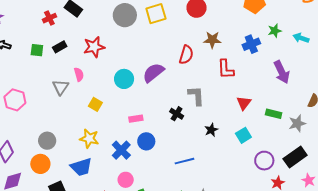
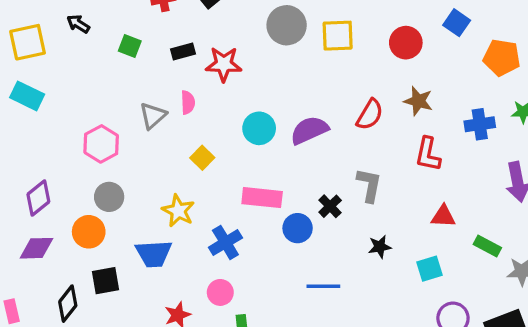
black rectangle: (60, 47) -> (183, 52), moved
pink hexagon: (15, 100) -> (101, 144), moved
red triangle: (244, 103) -> (443, 216), turned 42
pink rectangle: (136, 119) -> (262, 198), size x1.6
blue circle: (146, 141) -> (298, 228), moved

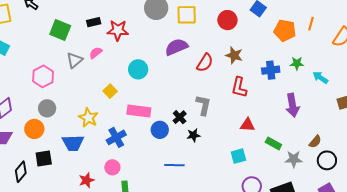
green square: (130, 46) -> (60, 30), moved, size x1.5
pink semicircle: (188, 102) -> (96, 53), turned -128
purple semicircle: (309, 130) -> (176, 47), moved
yellow square: (202, 158) -> (110, 91), moved
black star: (380, 247) -> (193, 135), moved

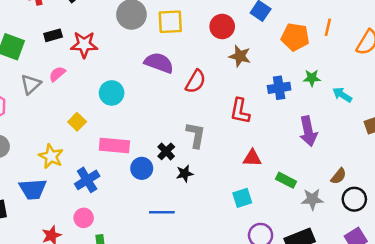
purple semicircle: (176, 47) -> (159, 63), turned 45
brown star: (234, 55) -> (240, 56), moved

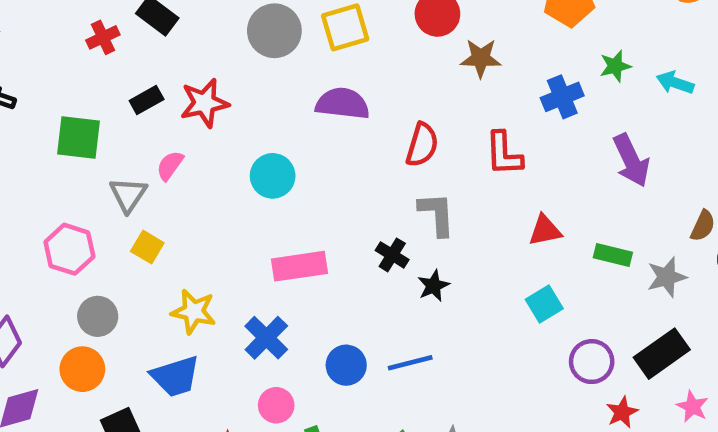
red semicircle: (196, 81) -> (422, 145), moved
yellow square: (77, 122) -> (147, 247), moved
blue circle: (142, 168) -> (346, 365), moved

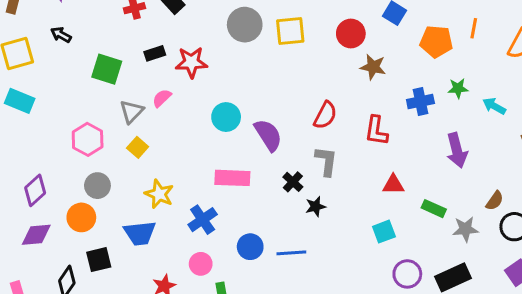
purple semicircle: (343, 104) -> (268, 135), moved, turned 40

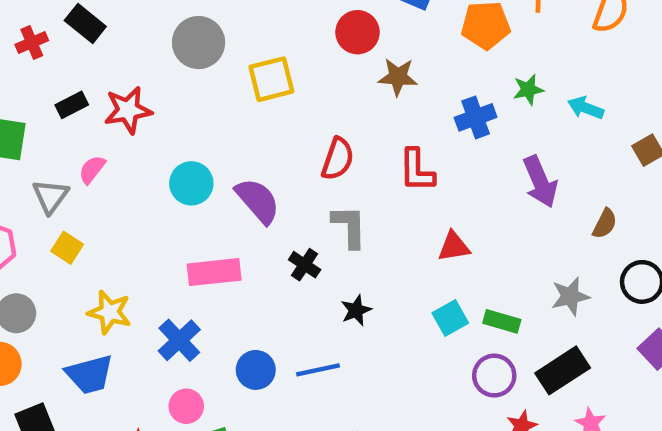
yellow square: (290, 31) -> (271, 79), moved
brown semicircle: (495, 201) -> (605, 224), moved
black star: (315, 207) -> (356, 310), moved
green rectangle: (434, 209) -> (502, 321), moved

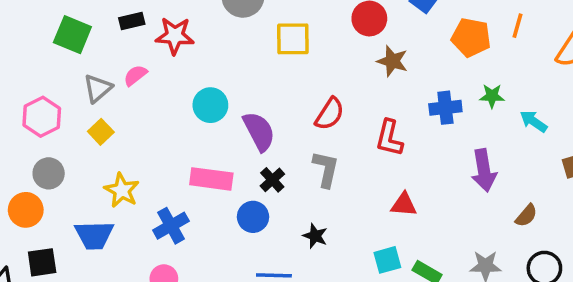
black cross: (305, 265) -> (272, 180), moved
black star: (356, 310) -> (315, 236), turned 30
blue circle: (256, 370) -> (253, 217), moved

